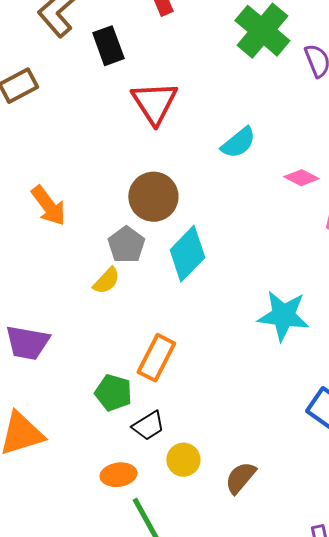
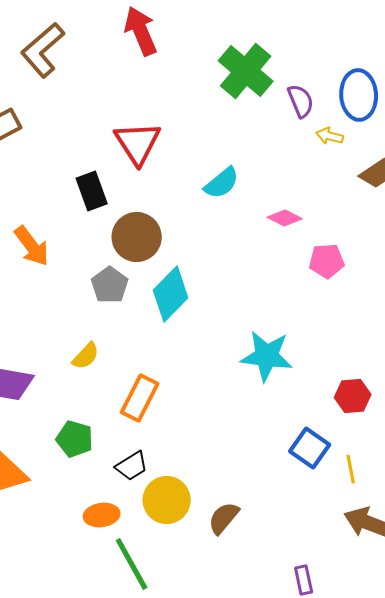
black rectangle: (108, 46) -> (92, 191), moved
yellow semicircle: (106, 281) -> (86, 356), moved
green pentagon: (113, 393) -> (75, 439), moved
yellow circle: (183, 460) -> (167, 500), size x1.4

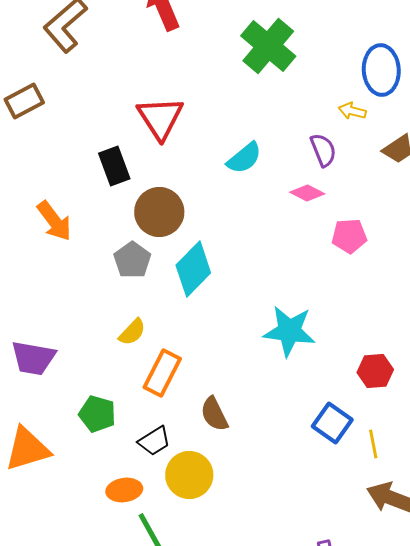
purple semicircle: (301, 101) -> (323, 150), moved
yellow semicircle: (86, 356) -> (132, 332), moved
brown semicircle: (224, 518) -> (214, 414), moved, turned -66

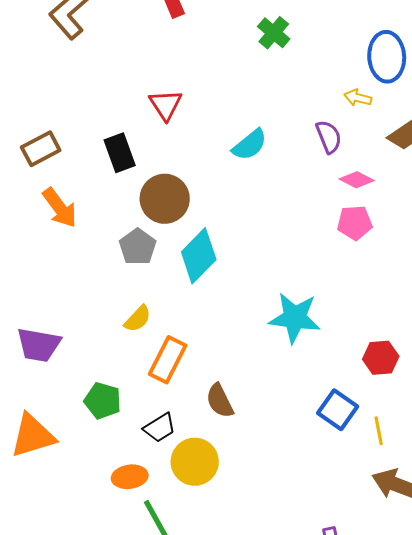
green cross: (268, 46) -> (274, 33), size x0.6
brown rectangle: (24, 101) -> (41, 149), moved
red triangle: (160, 118) -> (166, 105), size x0.7
pink diamond: (307, 193) -> (357, 180), moved

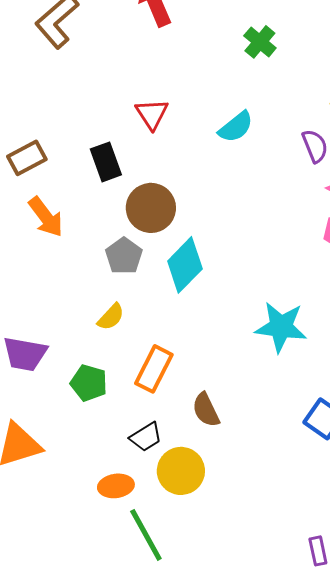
cyan semicircle: (250, 145) -> (236, 127), moved
yellow semicircle: (138, 319) -> (111, 317), moved
green pentagon: (103, 401) -> (89, 383), moved

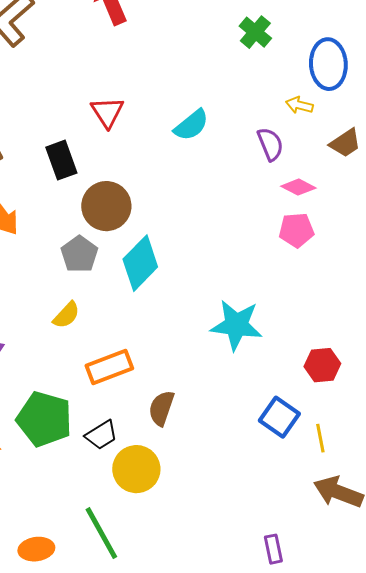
green cross: (260, 42) -> (255, 32), moved
orange rectangle: (154, 369) -> (109, 367), turned 42
green pentagon: (89, 383) -> (44, 419), moved, size x1.5
brown semicircle: (206, 410) -> (161, 408), turned 45
orange ellipse: (116, 486) -> (36, 549), moved

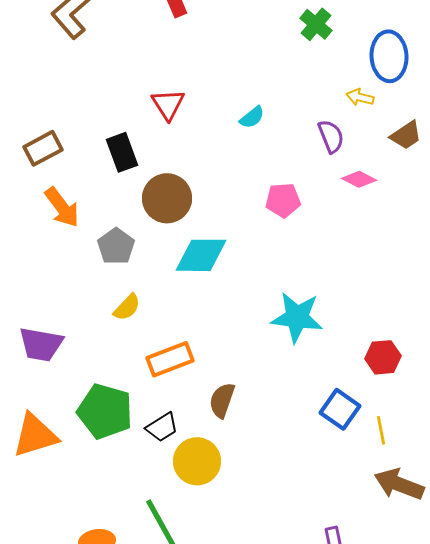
cyan semicircle: (191, 125) -> (252, 117), size x0.7
pink pentagon: (296, 230) -> (283, 200), moved
gray pentagon: (79, 254) -> (116, 246), moved
cyan diamond: (140, 263) -> (201, 255), turned 46

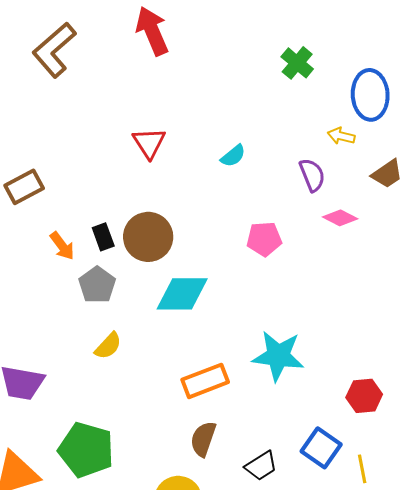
black rectangle: (122, 152) -> (103, 237), moved, size x0.7
orange arrow: (62, 207) -> (62, 246), moved, size x0.7
orange rectangle: (170, 359) -> (205, 381), moved
black trapezoid: (162, 427) -> (261, 466), moved

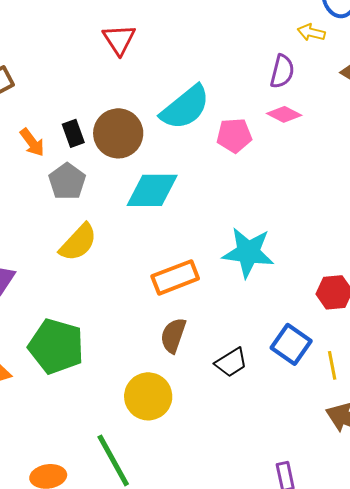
cyan semicircle: (233, 156) -> (185, 107), moved, size x2.0
purple semicircle: (312, 175) -> (282, 71), turned 36
pink diamond: (340, 218) -> (284, 114), moved
yellow semicircle: (108, 346) -> (78, 242), size x1.4

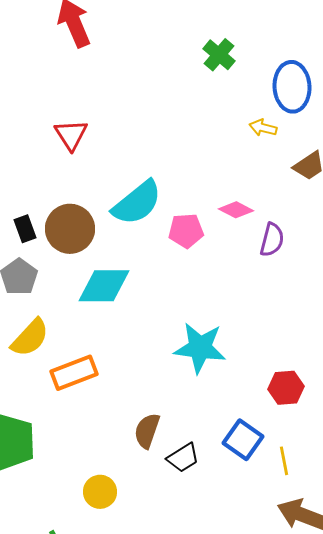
purple semicircle: (282, 71) -> (272, 240), moved
orange rectangle: (175, 277) -> (74, 373), moved
brown semicircle: (173, 335) -> (147, 431), moved
yellow circle: (148, 396) -> (100, 492), size x0.7

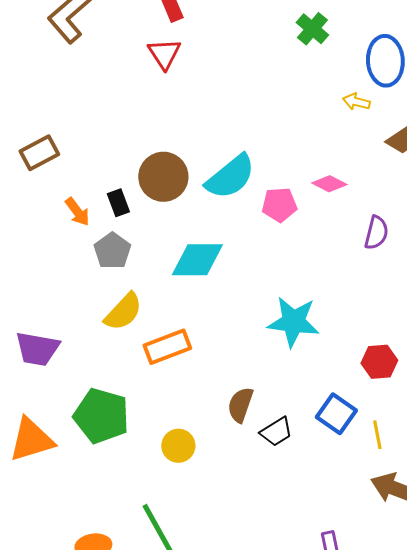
red triangle: (71, 135) -> (164, 54), moved
brown circle: (70, 229) -> (163, 177), moved
purple semicircle: (272, 240) -> (376, 233), moved
yellow circle: (100, 492) -> (178, 446), moved

